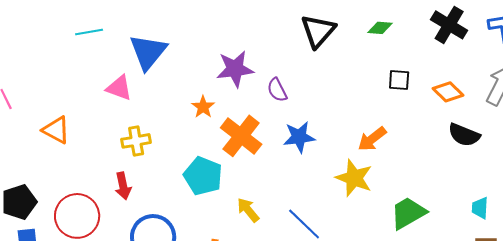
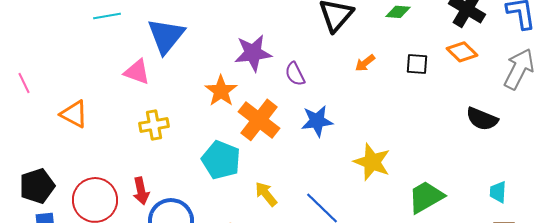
orange diamond: (448, 92) -> (462, 52), moved
orange star: (203, 107) -> (221, 91), size x1.4
orange arrow: (372, 139) -> (365, 63), moved, size x0.7
red arrow: (123, 186) -> (141, 191), moved

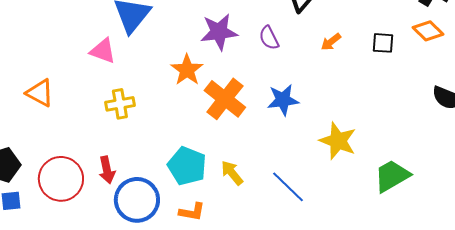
purple semicircle: (295, 74) -> (269, 38), moved
cyan pentagon: (221, 160) -> (187, 166), moved

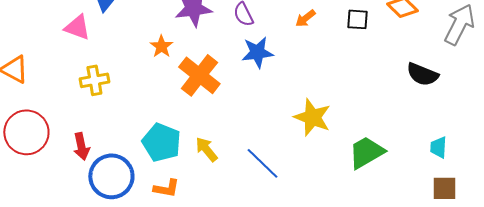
orange star: (187, 70) -> (161, 46), size x0.7
blue star: (283, 100) -> (257, 52), moved
red circle: (61, 179) -> (26, 132), moved

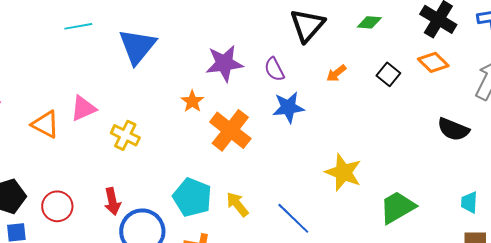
black square: (357, 19) -> (388, 74), turned 35
pink triangle: (77, 27) -> (83, 108), moved, turned -44
yellow cross: (94, 80) -> (125, 135), turned 36
red circle: (26, 132) -> (57, 206), moved, size x0.7

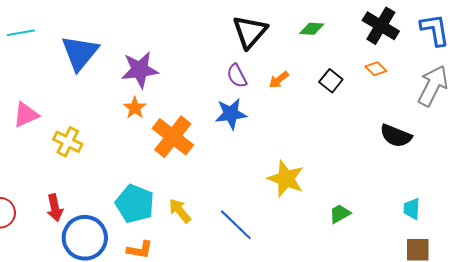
orange diamond: (433, 62) -> (376, 69), size x0.7
purple star: (224, 63) -> (140, 70), moved
purple semicircle: (274, 69) -> (237, 76), moved
green trapezoid: (397, 207) -> (340, 214), size x0.6

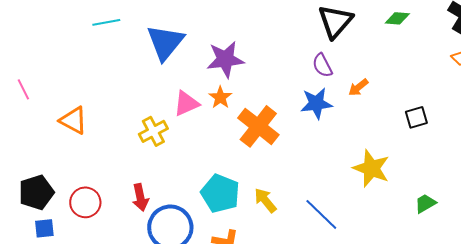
orange arrow: (279, 80) -> (358, 87), moved
black square: (331, 81) -> (416, 117), moved, turned 35
pink triangle: (26, 115) -> (186, 103), moved
yellow cross: (68, 142) -> (153, 131), turned 36

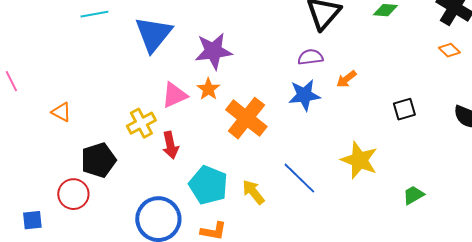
purple semicircle: (322, 65) -> (310, 57), turned 110
orange triangle: (73, 120) -> (61, 112), size x0.7
black pentagon: (36, 192) -> (98, 160), moved
red arrow: (140, 197) -> (170, 145), moved
blue line: (321, 214) -> (299, 178), moved

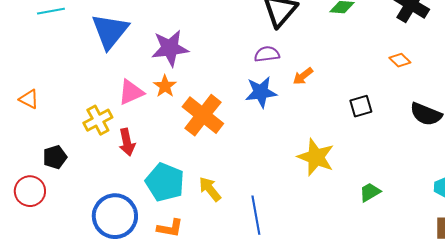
orange diamond: (449, 50) -> (400, 60), moved
orange triangle: (61, 112) -> (29, 99), moved
black pentagon: (98, 160) -> (55, 157), size x0.7
blue line: (299, 178) -> (256, 215), moved, turned 36

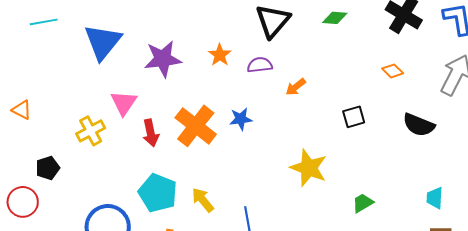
orange star: (165, 86) -> (220, 55), moved
pink triangle: (131, 92) -> (124, 103), turned -32
blue star: (261, 92) -> (241, 119), moved, size x0.7
red arrow: (127, 142) -> (151, 133), moved

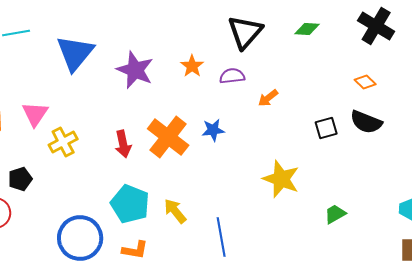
purple star: (163, 59) -> (135, 70), turned 30
pink triangle: (124, 103) -> (35, 114), moved
black semicircle: (419, 125) -> (366, 122), moved

